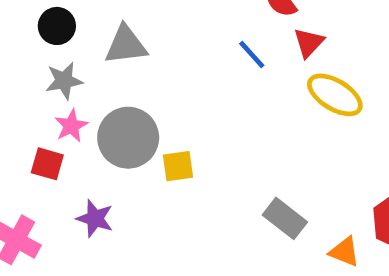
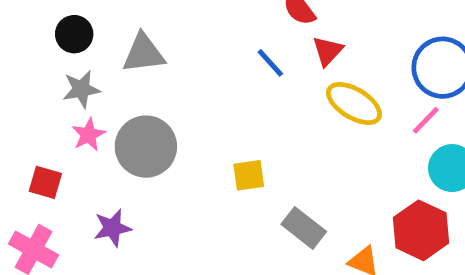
red square: (47, 164) -> (45, 182), moved
yellow square: (178, 166) -> (249, 175), moved
purple star: (95, 218) -> (112, 228), turned -30

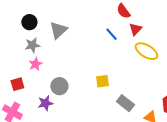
gray triangle: (144, 53) -> (58, 30), turned -36
gray circle: (146, 147) -> (59, 86), moved, size x0.7
red square: (45, 182) -> (17, 84), turned -32

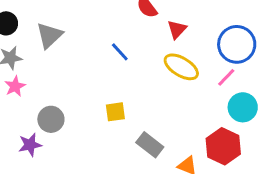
red triangle: (135, 29) -> (177, 29), moved
blue line: (111, 34) -> (120, 52), moved

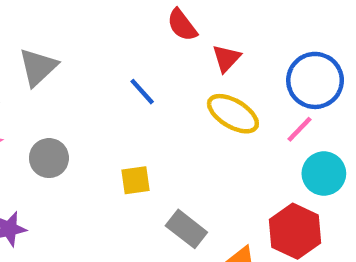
gray circle: (51, 119) -> (49, 158), moved

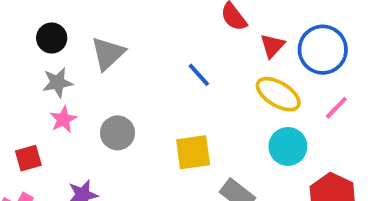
blue circle: (315, 80) -> (323, 50), moved
cyan circle: (324, 174) -> (288, 146), moved
yellow square: (135, 180) -> (193, 152), size x1.4

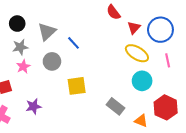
blue line: (199, 75) -> (73, 43), moved
pink line: (336, 108) -> (168, 60), turned -56
gray circle: (117, 133) -> (52, 61), moved
yellow square: (193, 152) -> (77, 86), moved

